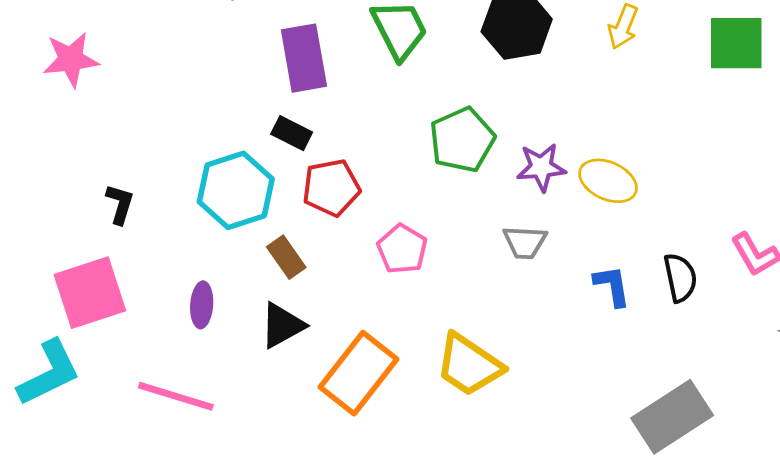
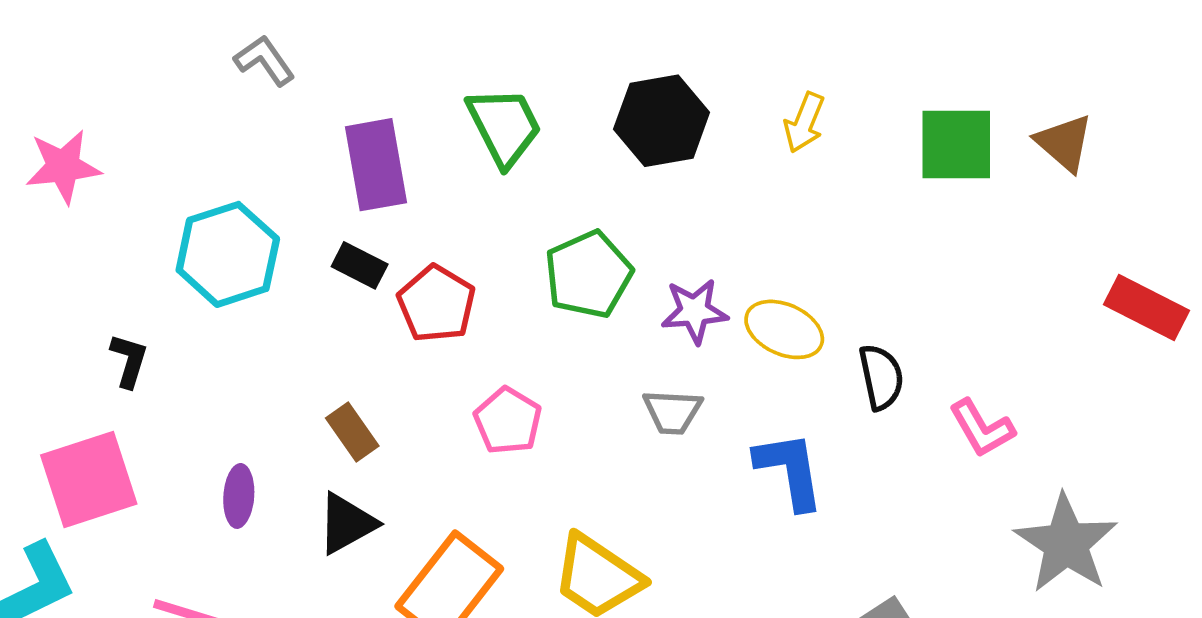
red pentagon: (331, 188) -> (436, 304), moved, turned -30
cyan hexagon: (236, 190) -> (228, 254), moved
black semicircle: (680, 278) -> (881, 377), moved
blue L-shape: (612, 286) -> (790, 470), size x1.4

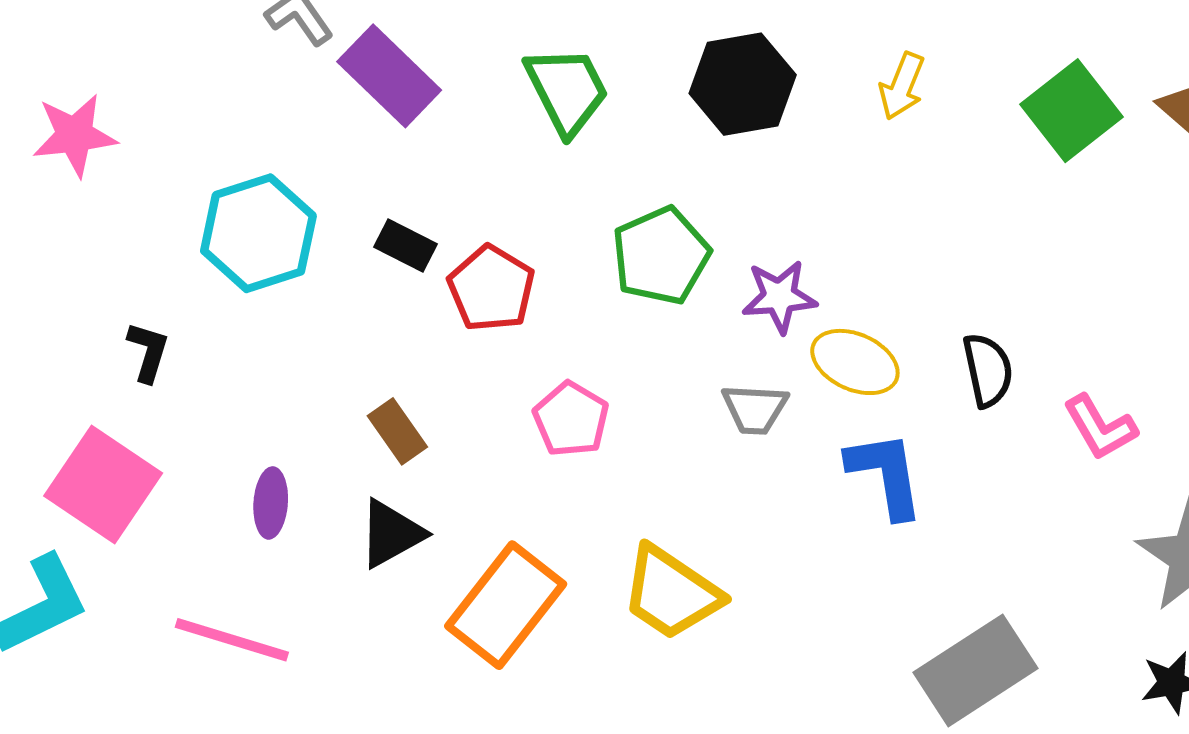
green square: (956, 145) -> (1072, 111), turned -38
purple rectangle: (376, 165) -> (389, 76), moved, turned -36
yellow ellipse: (784, 329) -> (855, 362), moved
pink square: (89, 479) -> (103, 485), turned -38

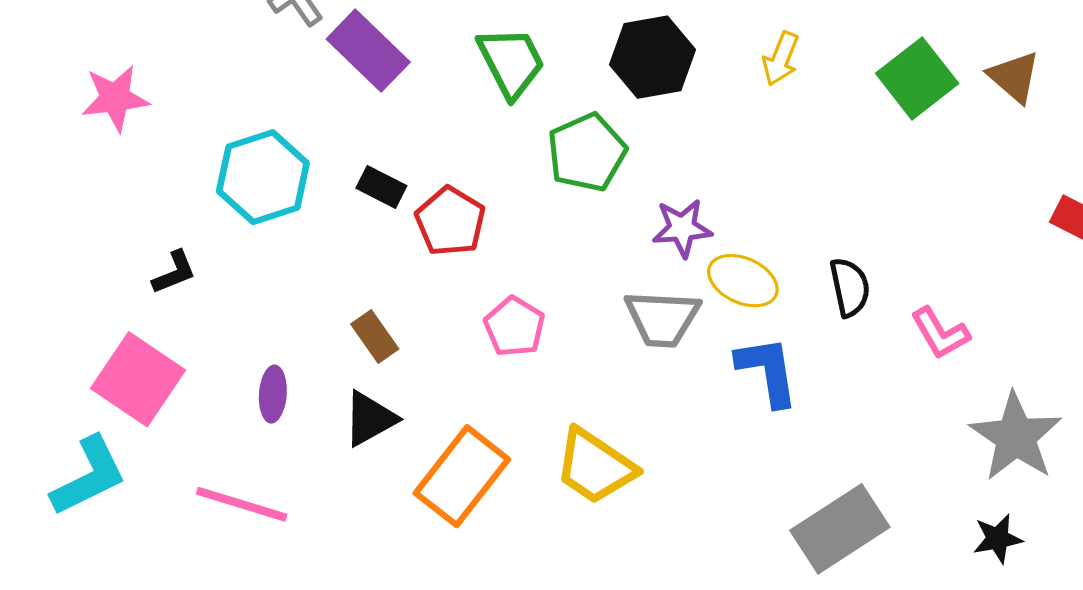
green pentagon: (661, 256) -> (587, 152), moved
black L-shape: (148, 352) -> (174, 272), turned 51
gray trapezoid: (755, 409) -> (662, 318), size x1.4

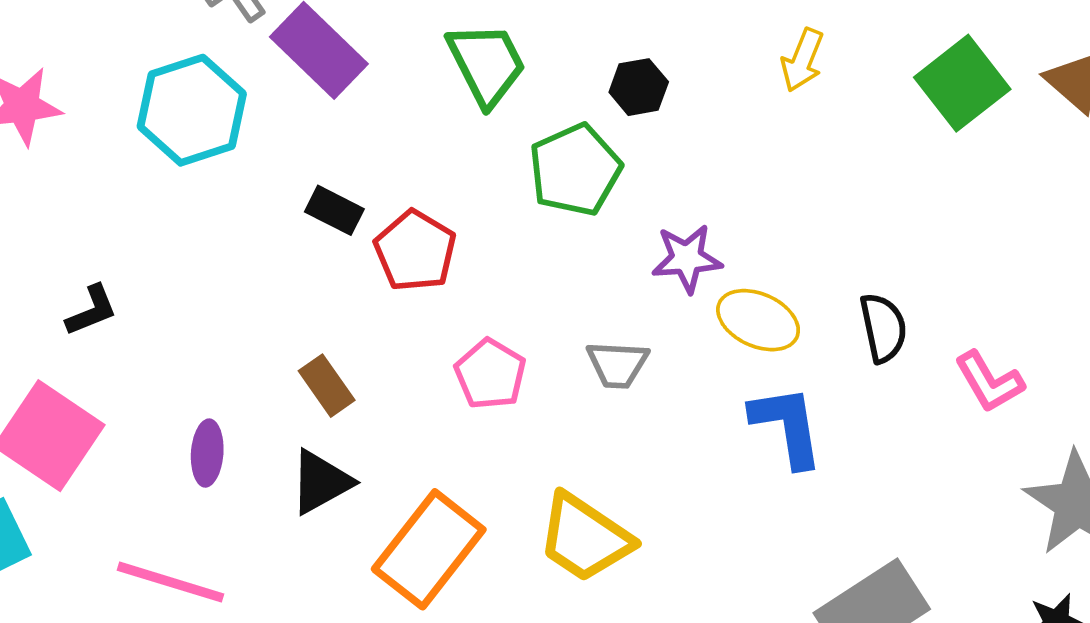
black hexagon: (653, 57) -> (639, 87), moved, size x0.6
cyan hexagon: (263, 177) -> (192, 110), moved
gray trapezoid: (662, 318) -> (617, 364), moved, size x0.7

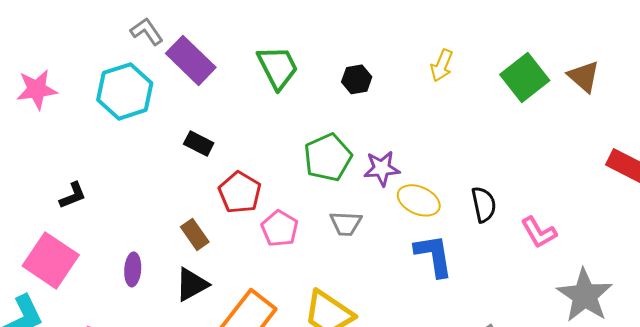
green pentagon: (575, 170) -> (328, 157), moved
red pentagon: (415, 251) -> (240, 192), moved

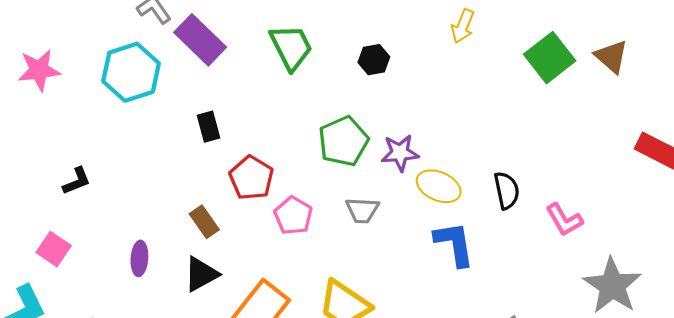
yellow arrow: (442, 65) -> (463, 26), moved
black rectangle: (199, 143) -> (208, 127), turned 48
pink square: (51, 260) -> (54, 249), size x0.6

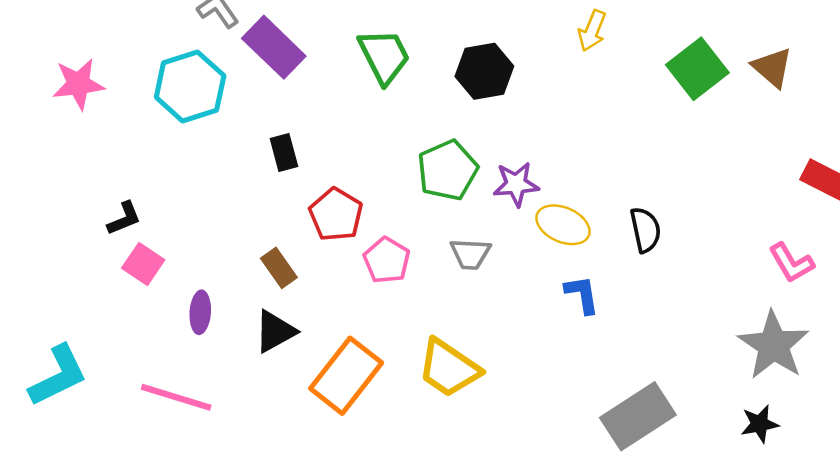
black hexagon: (374, 60) -> (484, 71), size x1.5
pink L-shape: (564, 220) -> (791, 263), moved
blue L-shape: (454, 244) -> (582, 295), size x0.7
pink square: (54, 249) -> (143, 264), moved

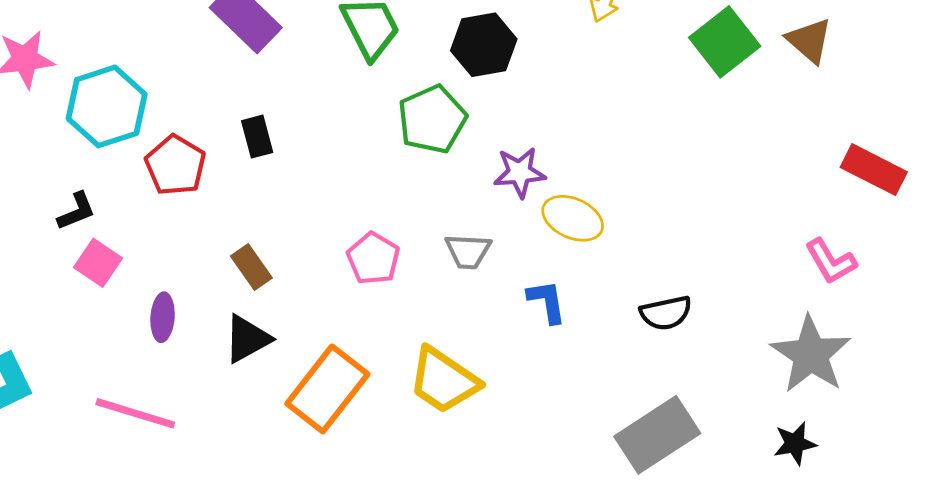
cyan hexagon: (190, 87) -> (107, 106), moved
green pentagon: (448, 170) -> (432, 119), moved
red pentagon: (336, 215) -> (175, 165), moved
black semicircle: (645, 230) -> (666, 313), moved, turned 90
blue L-shape: (582, 295) -> (547, 301), moved

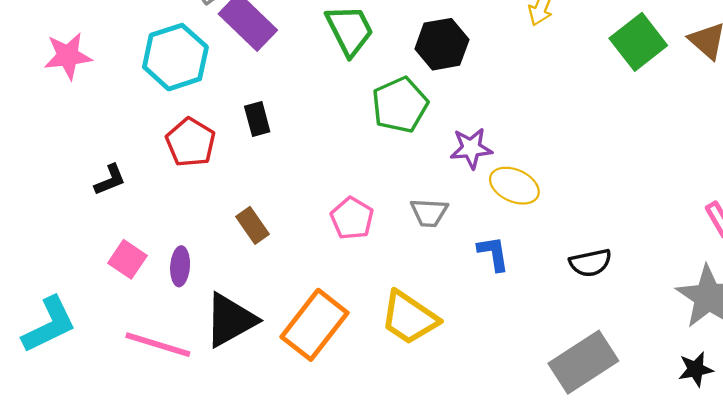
cyan hexagon: (107, 106) -> (175, 57), moved
pink square: (98, 263) -> (127, 259), moved
black triangle: (247, 339) -> (230, 320), moved, size x1.4

